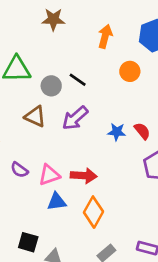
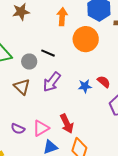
orange circle: (130, 71) -> (86, 39), size x1.6
brown triangle: (35, 116) -> (22, 87), turned 30
red arrow: (84, 176) -> (67, 124), turned 72

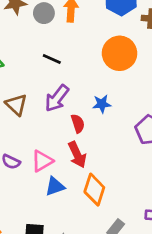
orange circle: (86, 39) -> (120, 53), moved
gray circle: (29, 62) -> (44, 13), moved
red semicircle: (104, 82) -> (78, 123), moved, turned 32

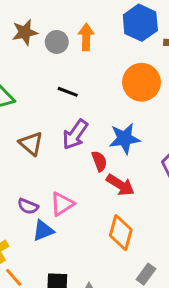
blue star: (102, 104) -> (125, 139), size x1.5
red arrow: (77, 155) -> (120, 185), moved, turned -30
blue triangle: (55, 186) -> (43, 231), moved

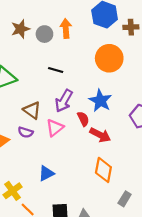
blue star: (125, 139) -> (100, 101), turned -30
pink triangle: (62, 204) -> (55, 128), moved
purple semicircle: (28, 206) -> (26, 132), moved

